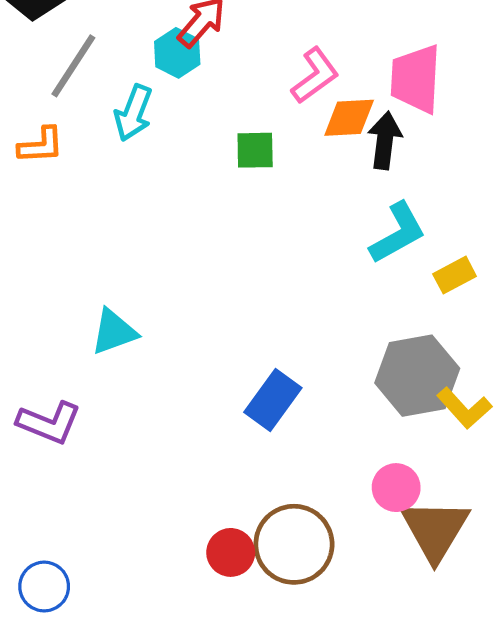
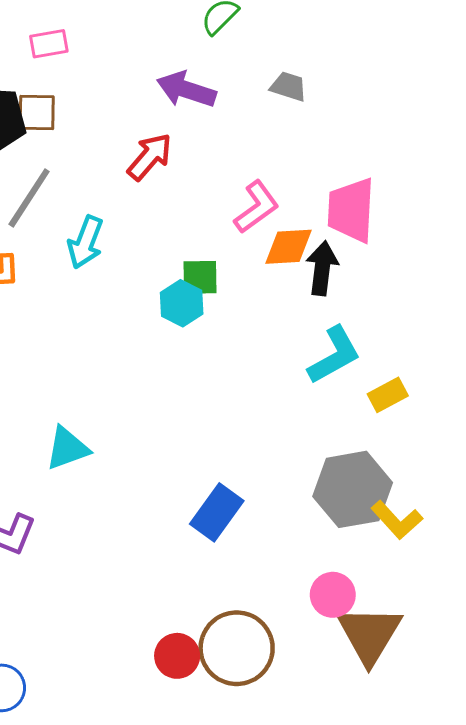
cyan hexagon: (177, 53) -> (182, 303), moved

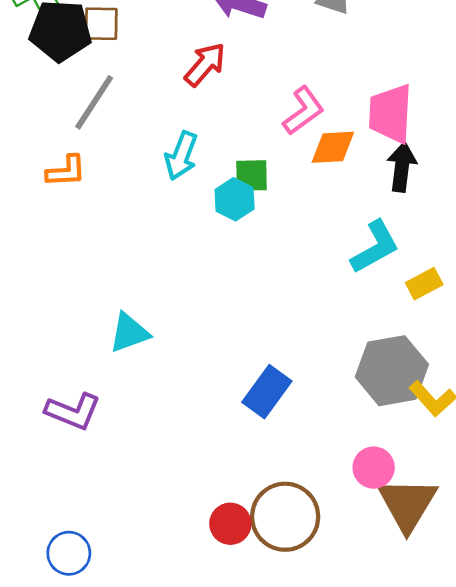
cyan arrow: (86, 242) -> (181, 156), moved
black arrow: (322, 268) -> (402, 167), moved

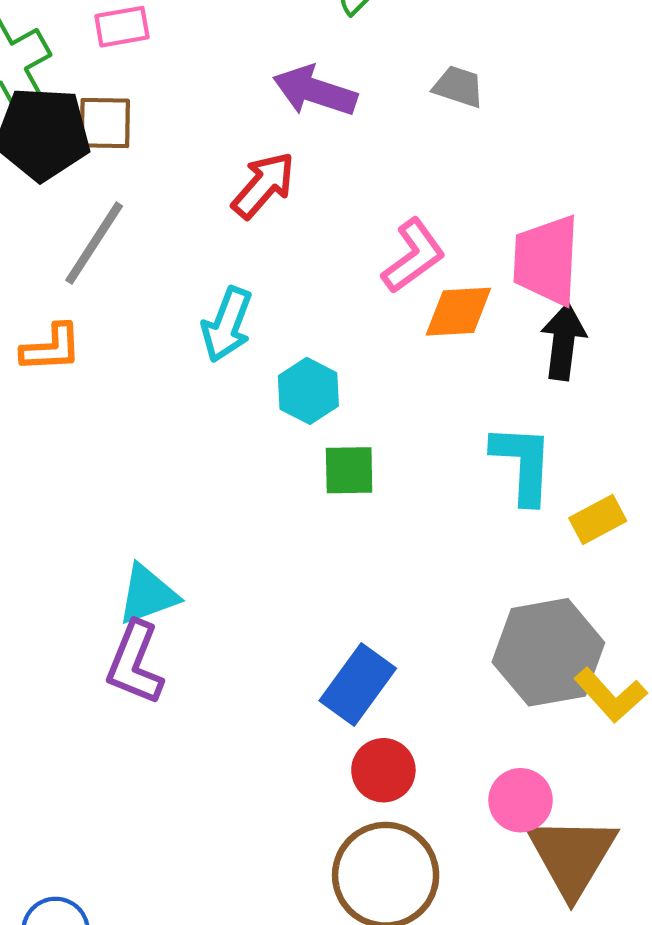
green square: (251, 175) -> (349, 470), moved
cyan L-shape: (375, 247) -> (523, 464), turned -58
purple L-shape: (73, 411) -> (135, 663), moved, turned 90
red circle: (230, 524) -> (383, 770), moved

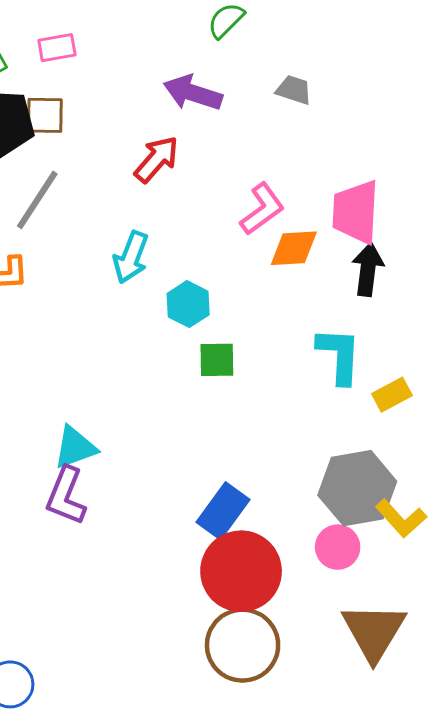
red circle: (383, 770) -> (241, 571), size x1.8
pink circle: (521, 800) -> (338, 547), moved

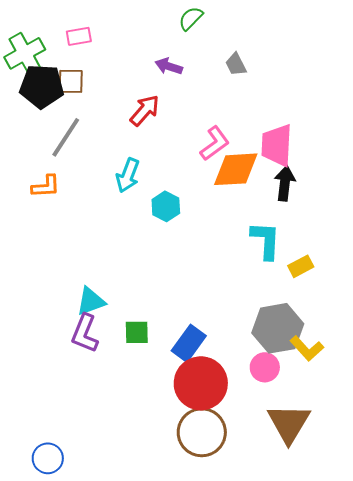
gray trapezoid: (294, 90) -> (236, 64), turned -135
purple arrow: (193, 93) -> (169, 66), size x0.7
orange diamond: (294, 248) -> (236, 169), size x1.4
green square: (217, 360) -> (137, 332), moved

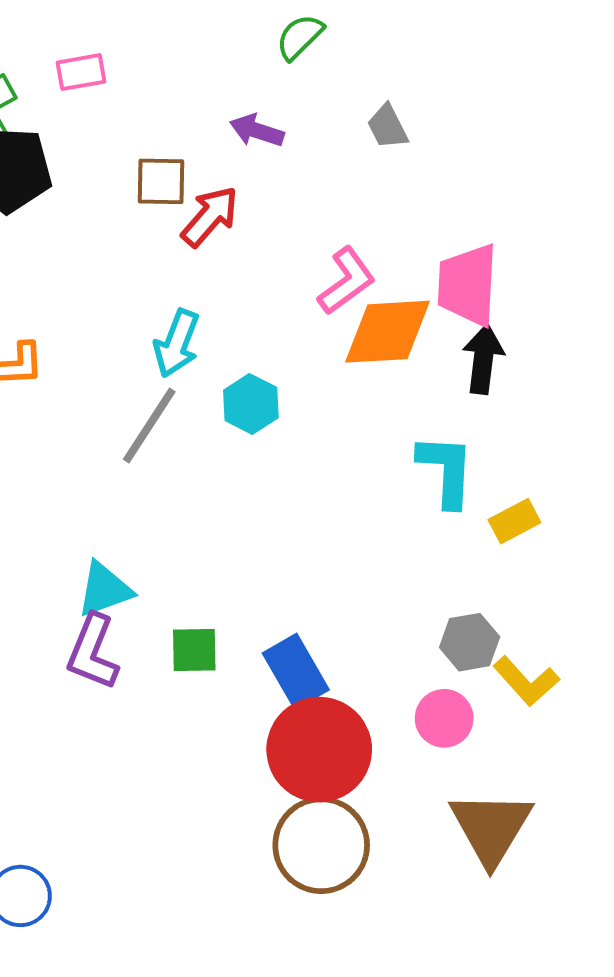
brown square: (71, 81) -> (161, 181), moved
gray line: (66, 137) -> (149, 425), moved
gray hexagon: (278, 328) -> (470, 642), size x0.6
blue rectangle: (189, 343) -> (296, 671), turned -66

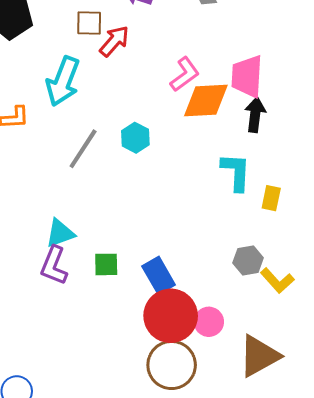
cyan arrow: (177, 343) -> (63, 81), moved, size x1.4
yellow rectangle: (514, 521) -> (271, 198), turned -50
pink circle: (444, 718) -> (209, 322), moved
brown triangle: (491, 828) -> (259, 356), turned 30

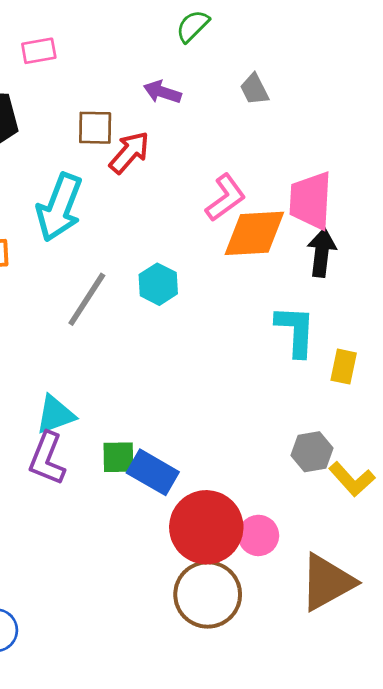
blue rectangle: (159, 276) -> (153, 472), moved, turned -30

